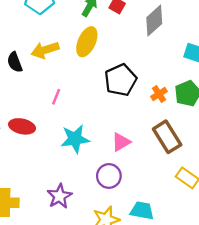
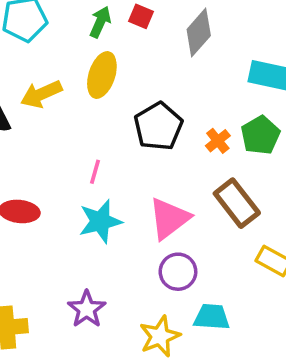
pink line: (56, 97) -> (95, 172), moved
pink triangle: (121, 142) -> (169, 218), size x1.5
purple circle: (109, 176) -> (178, 272), moved

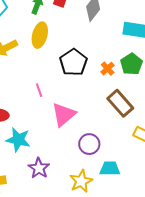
pink line: (95, 172) -> (39, 90), turned -32
pink triangle: (169, 218) -> (64, 115), moved
cyan star: (100, 221) -> (18, 140), moved, turned 30

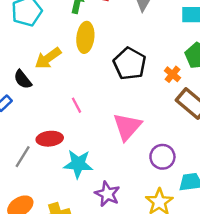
orange cross: (108, 69) -> (172, 74), moved
pink line: (39, 90) -> (77, 105), moved

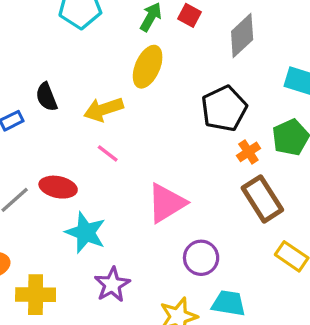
yellow arrow: (48, 58) -> (103, 109), moved
black pentagon: (130, 64) -> (224, 109), moved
pink line: (77, 105) -> (108, 153), turned -42

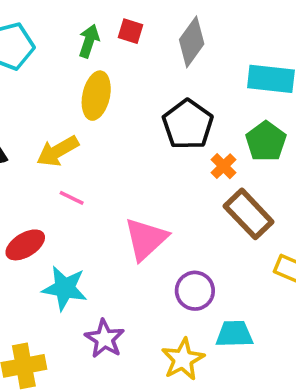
red ellipse: (58, 187) -> (25, 245), turned -32

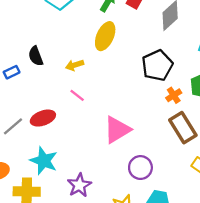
yellow arrow: (58, 151) -> (75, 65), size x0.7
cyan star: (65, 288) -> (44, 161), moved

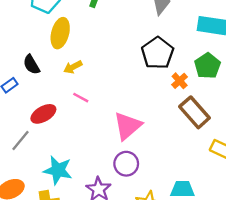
yellow ellipse: (105, 36) -> (60, 33), moved
red ellipse: (43, 118) -> (43, 114), moved
purple circle: (140, 168) -> (126, 164), moved

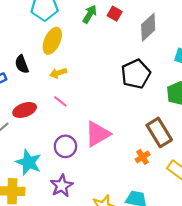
orange cross: (180, 81) -> (143, 157), moved
purple circle: (126, 164) -> (65, 146), moved

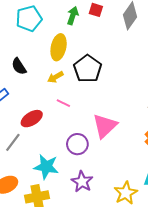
yellow ellipse: (52, 41) -> (59, 47), moved
black semicircle: (22, 64) -> (19, 66), moved
black pentagon: (136, 74) -> (88, 69), moved

